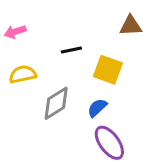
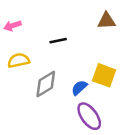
yellow square: (108, 70) -> (104, 75), moved

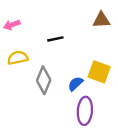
gray diamond: (46, 84) -> (44, 80), turned -36
purple ellipse: (89, 116) -> (85, 111), turned 40

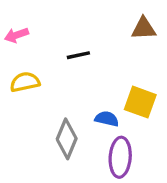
gray diamond: (44, 80) -> (67, 139), moved
blue semicircle: (75, 84) -> (107, 119), turned 56

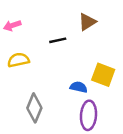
brown triangle: (144, 28) -> (87, 22), moved, turned -30
gray diamond: (67, 139) -> (34, 108), moved

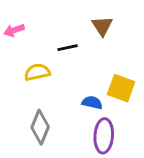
brown triangle: (87, 22) -> (102, 26), turned -30
yellow semicircle: (18, 60) -> (37, 72), moved

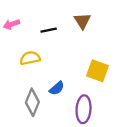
black line: (68, 48) -> (49, 30), moved
blue semicircle: (92, 103) -> (57, 88), moved, turned 126

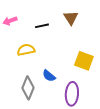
blue semicircle: (57, 88) -> (49, 76), turned 80

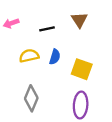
yellow square: (84, 61) -> (82, 69), moved
blue semicircle: (49, 76) -> (55, 57), moved, turned -112

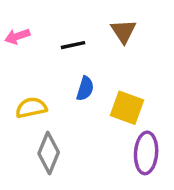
yellow semicircle: (29, 56) -> (31, 108), moved
purple ellipse: (81, 105) -> (146, 153), moved

